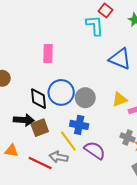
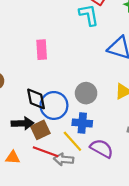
blue circle: (61, 92) -> (54, 105), moved
red line: (40, 163) -> (46, 152), moved

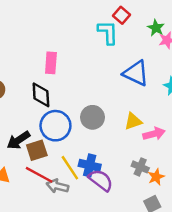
black diamond: (36, 99) -> (41, 95), moved
black arrow: (23, 123) -> (18, 140), turned 140
blue cross: (82, 123) -> (90, 165), moved

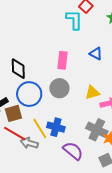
pink rectangle: (51, 63) -> (63, 60), moved
blue triangle: (136, 73) -> (96, 54), size x0.6
gray cross: (140, 167) -> (97, 130), size x1.5
purple semicircle: (101, 180) -> (73, 151), moved

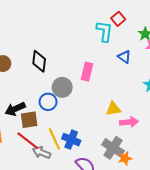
blue triangle: (96, 54) -> (124, 57), moved
black diamond: (18, 69) -> (39, 61), moved
gray circle: (59, 88) -> (62, 87), moved
blue circle: (29, 94) -> (48, 102), size x0.7

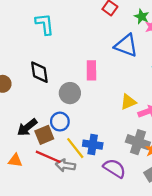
cyan L-shape: (104, 31) -> (45, 24), moved
blue triangle: (124, 57) -> (126, 45), size x1.6
blue circle: (48, 102) -> (60, 122), moved

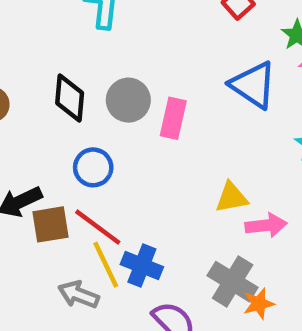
gray circle: (70, 93) -> (128, 100), moved
blue circle: (60, 122) -> (93, 167), moved
red line: (48, 157) -> (98, 227), moved

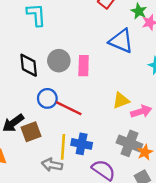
red line: (98, 227) -> (69, 108), moved
yellow line: (106, 265) -> (63, 147), turned 40

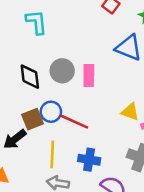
yellow triangle: (121, 101) -> (130, 112), turned 42
brown square: (31, 132) -> (32, 119), moved
yellow line: (63, 147) -> (52, 154), moved

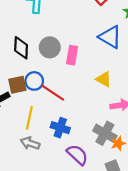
yellow triangle: (130, 112) -> (104, 79), moved

